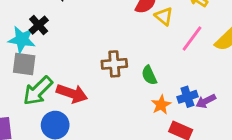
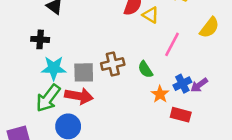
black cross: (39, 25) -> (40, 39), turned -36
cyan star: (22, 39) -> (54, 68), moved
pink line: (192, 39) -> (172, 44), moved
gray square: (24, 64) -> (84, 72), moved

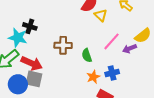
black cross: (40, 39) -> (30, 26), moved
gray square: (84, 72) -> (34, 79), moved
purple arrow: (199, 85) -> (130, 49), moved

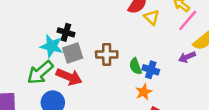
pink line: (111, 41) -> (188, 20), moved
blue cross: (112, 73) -> (151, 70), moved, turned 32
gray square: (34, 79) -> (73, 53), moved, turned -30

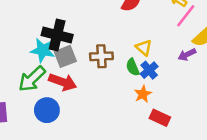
yellow triangle: (151, 17) -> (144, 48), moved
black cross: (66, 32) -> (57, 35), size x1.6
blue cross: (151, 70) -> (149, 70), turned 35

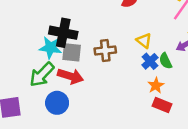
gray square: (65, 56) -> (72, 52), turned 30
green semicircle: (133, 67) -> (166, 61), moved
orange star: (143, 94) -> (156, 85), moved

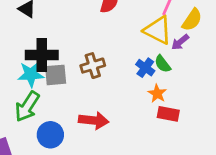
yellow triangle: (144, 41) -> (158, 30), moved, size x1.6
red arrow: (70, 76) -> (94, 120), moved

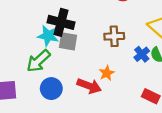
brown cross: (93, 66) -> (114, 36), moved
orange star: (157, 93) -> (107, 73), moved

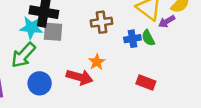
blue cross: (142, 54) -> (132, 39), turned 35

